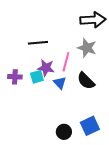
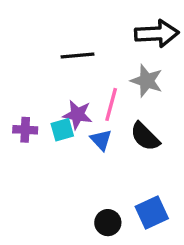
black line: (38, 43) -> (77, 56), moved

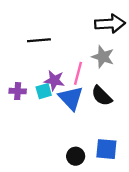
black line: (77, 56) -> (39, 40), moved
blue triangle: (101, 140) -> (71, 98), size x1.6
blue square: (152, 212) -> (106, 149), turned 30

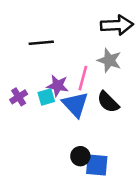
purple cross: (18, 91) -> (19, 97), turned -35
blue square: (106, 149) -> (97, 165), moved
black circle: (76, 156) -> (80, 156), moved

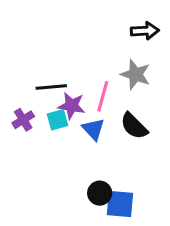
black arrow: (117, 25) -> (145, 31), size x0.7
black line: (41, 43) -> (51, 87), moved
blue triangle: (75, 104) -> (93, 129), size x0.7

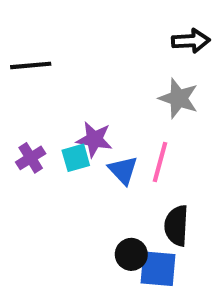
black line: (51, 87) -> (31, 65), moved
pink line: (103, 96) -> (160, 162), moved
black semicircle: (134, 126) -> (176, 226), moved, turned 48

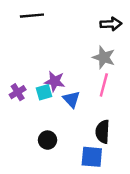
black line: (31, 65) -> (32, 16), moved
pink line: (160, 162) -> (104, 85), moved
black circle: (131, 254) -> (48, 140), moved

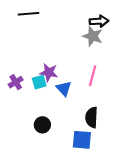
gray star: (104, 57) -> (93, 36), moved

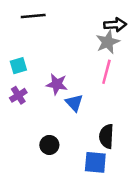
gray star: (93, 36) -> (108, 42), turned 30
pink line: (93, 76) -> (106, 72), moved
cyan square: (39, 82) -> (18, 66), moved

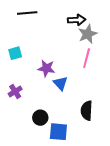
black arrow: (115, 25) -> (77, 20), moved
purple cross: (18, 95) -> (15, 91), moved
blue square: (95, 162) -> (58, 132), moved

